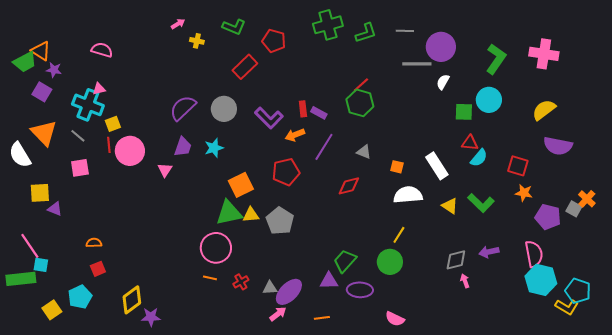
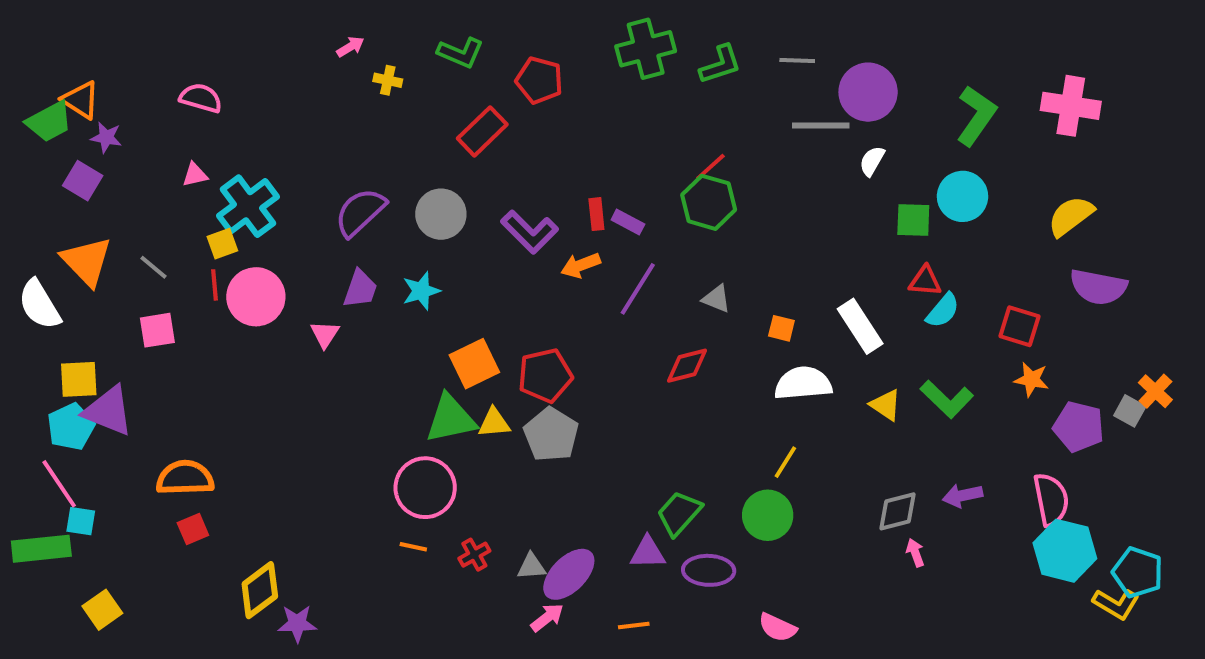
cyan cross: (88, 105) -> (248, 206), moved, turned 32
red pentagon: (286, 172) -> (545, 375), moved
purple triangle: (55, 209) -> (108, 411), size x1.8
orange semicircle: (94, 243) -> (185, 478), size x1.8
cyan pentagon: (80, 297) -> (71, 427), moved

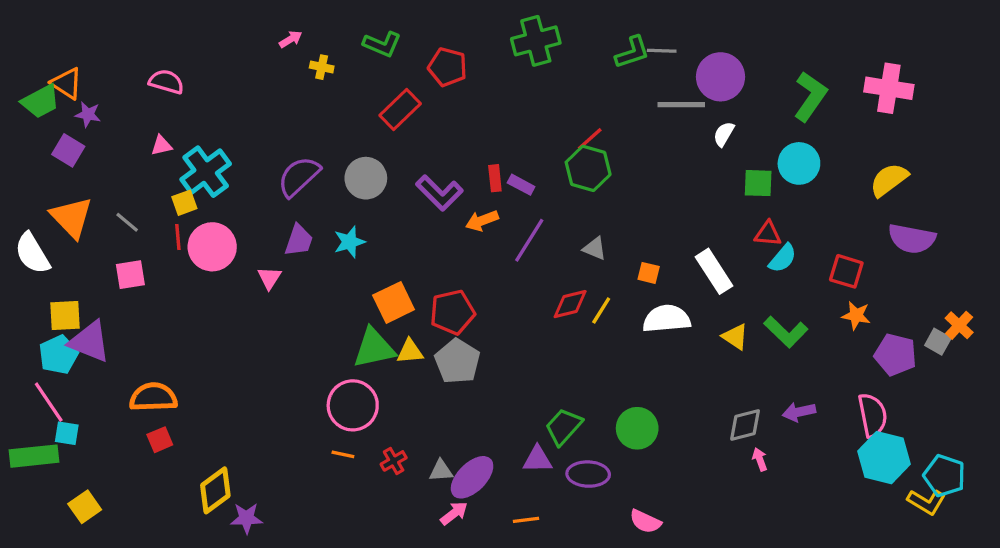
green L-shape: (720, 65) -> (632, 52), moved
yellow line: (785, 462) -> (601, 311), moved

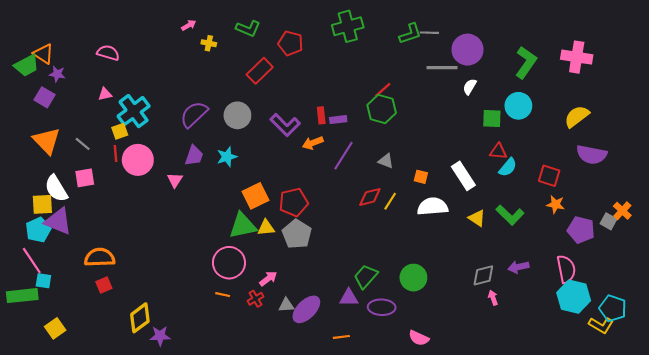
purple rectangle: (521, 185) -> (338, 120), turned -35
white semicircle: (32, 253) -> (56, 188), moved
pink arrow: (454, 513) -> (268, 279), moved

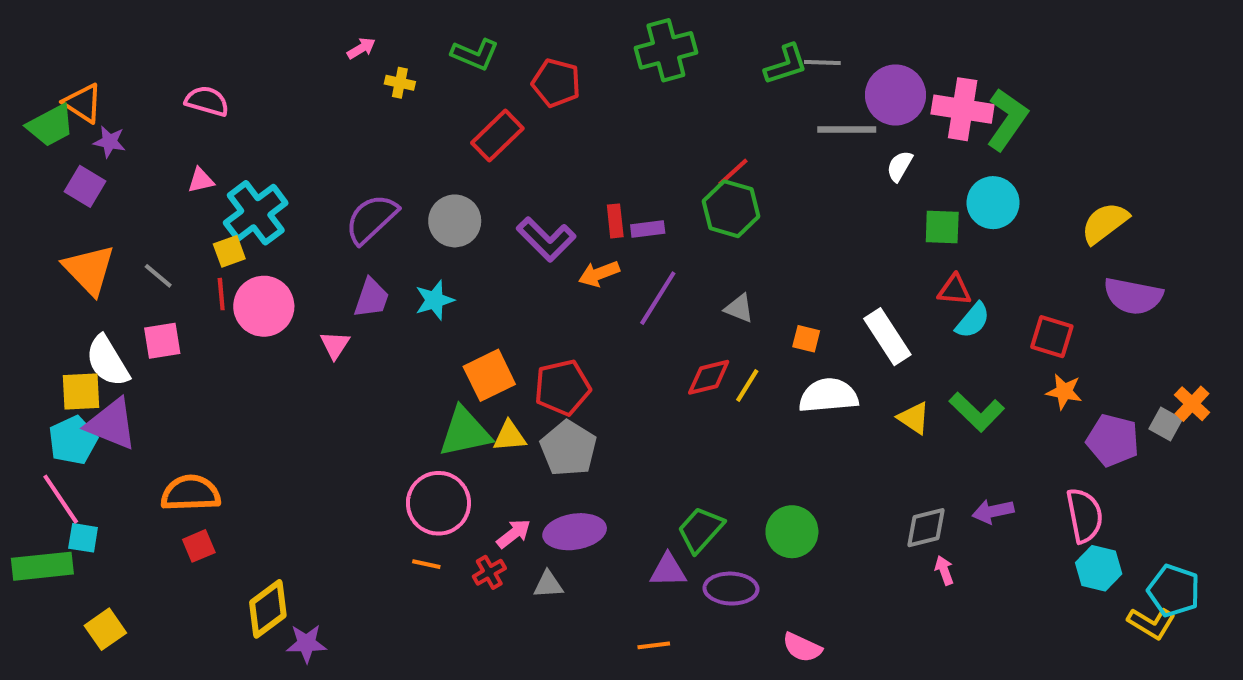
pink cross: (577, 57) -> (963, 109), moved
cyan hexagon: (574, 297) -> (1099, 568), size x0.7
purple ellipse: (306, 309) -> (575, 532), moved, turned 36

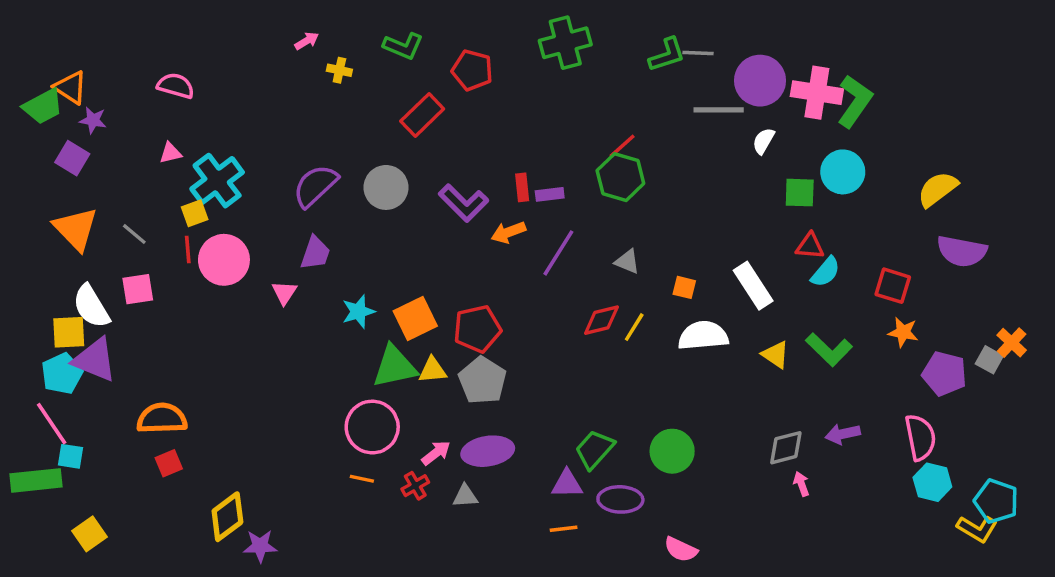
cyan star: (434, 300) -> (358, 312), moved
orange line: (654, 645) -> (564, 529), moved

